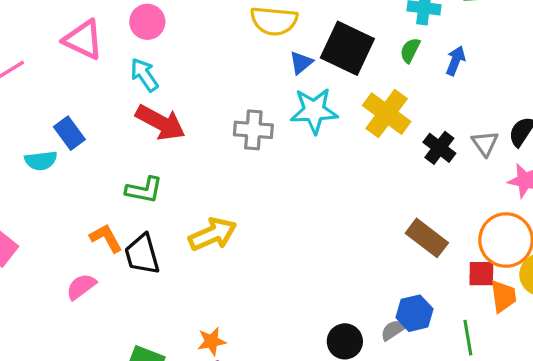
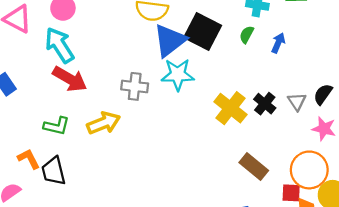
blue triangle: (301, 63) -> (170, 40), size x2.0
cyan arrow: (144, 75) -> (60, 45), size x1.5
yellow cross: (387, 114) -> (230, 108), moved
yellow arrow: (213, 234) -> (104, 123), moved

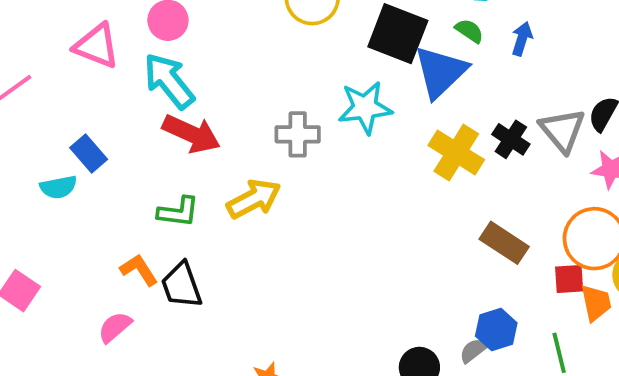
green semicircle: (247, 34) -> (469, 31), turned 102
blue triangle: (170, 40) -> (440, 72), moved
gray triangle: (297, 102) -> (562, 130), size x1.5

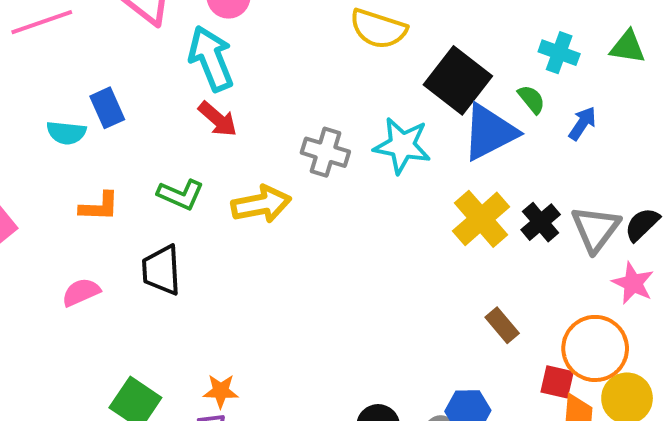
red arrow: (191, 134) -> (218, 119), size x0.7
brown rectangle: (504, 243) -> (502, 325), size x0.7
orange L-shape: (139, 270) -> (99, 207), moved, turned 108

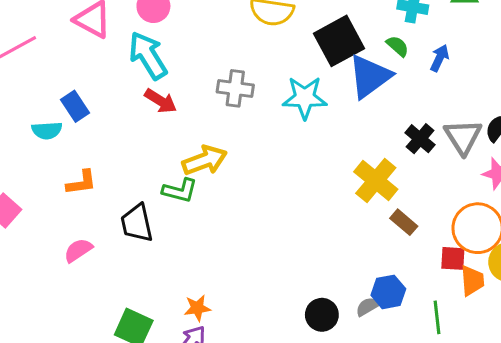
black square: (458, 80) -> (339, 41), turned 33
gray cross: (325, 152) -> (235, 88), moved
green L-shape: (181, 195) -> (180, 191), moved
yellow cross: (481, 219) -> (376, 180), moved

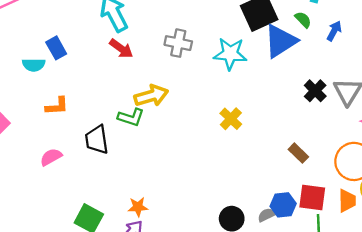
yellow cross: (376, 180) -> (231, 119), moved, size x0.7
red square: (453, 258) -> (312, 198), moved, size x1.4

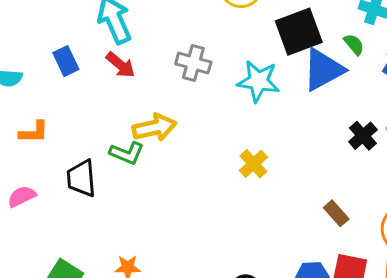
blue rectangle: (56, 48) -> (66, 61), moved

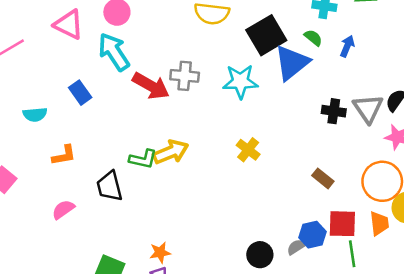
red arrow: (120, 65) -> (151, 86), moved, size x1.4
yellow arrow: (154, 128) -> (171, 152), moved
black cross: (363, 136) -> (334, 111), turned -30

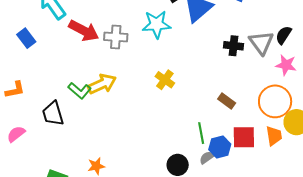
gray cross: (185, 76) -> (116, 37), moved
green L-shape: (143, 159) -> (80, 91), turned 30
green line: (352, 254) -> (201, 133), moved

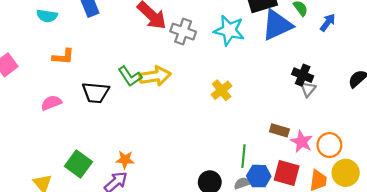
gray triangle: (261, 43) -> (308, 89), moved, size x0.6
pink star: (286, 65) -> (302, 142), moved
brown rectangle: (227, 101) -> (279, 130), turned -36
orange circle: (275, 101) -> (329, 145), size x0.7
black trapezoid: (53, 114) -> (96, 93), turned -84

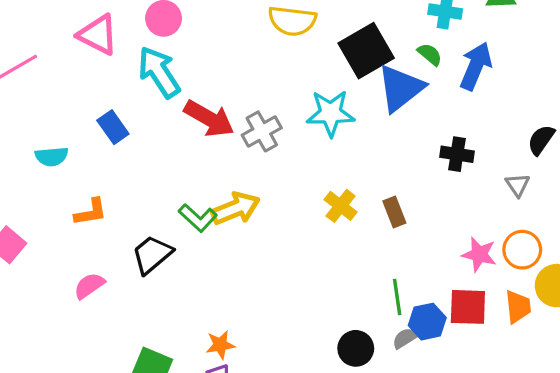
blue arrow: (328, 22) -> (476, 66), size x1.6
gray cross: (183, 32) -> (262, 131), turned -35
gray triangle: (308, 89) -> (518, 185), moved
black trapezoid: (96, 93) -> (152, 254), turned 148
brown rectangle: (279, 130) -> (394, 212), moved, turned 66

